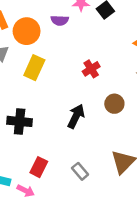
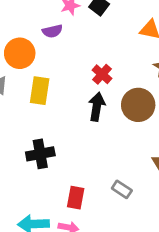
brown circle: (114, 104) -> (138, 105), size x1.5
black arrow: (76, 116) -> (97, 107), moved

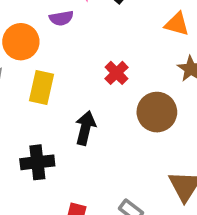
black arrow: (97, 107) -> (85, 128), moved

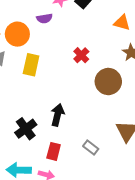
black arrow: (85, 128) -> (58, 115), moved
black cross: (37, 162) -> (26, 129), moved, turned -30

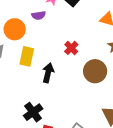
black arrow: (58, 115) -> (48, 73), moved
black cross: (26, 129) -> (33, 112), moved

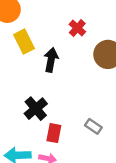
yellow rectangle: (27, 56) -> (24, 42), turned -36

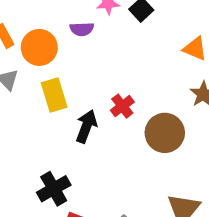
red cross: (77, 28) -> (122, 106), moved

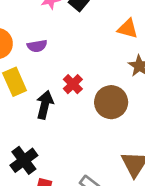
purple semicircle: (82, 29) -> (37, 46), moved

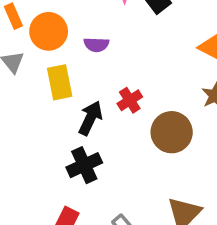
black cross: (24, 160) -> (84, 165), moved

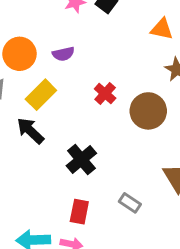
yellow rectangle: (60, 82) -> (41, 95), turned 72
black arrow: (90, 118) -> (30, 131), moved, turned -56

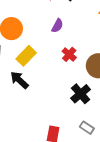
purple semicircle: (63, 54) -> (57, 26), moved, turned -48
black cross: (81, 160) -> (81, 94), moved

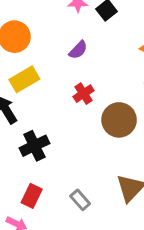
black cross: (81, 94) -> (34, 146), moved

